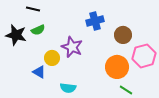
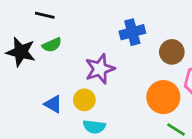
purple star: (72, 47) -> (100, 69), turned 30
yellow circle: (52, 58) -> (84, 100), moved

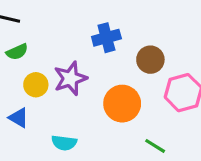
orange circle: (163, 97) -> (122, 104), moved
yellow circle: (84, 100) -> (36, 85), moved

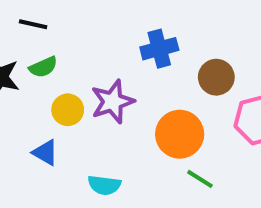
green line: (155, 146) -> (200, 179), moved

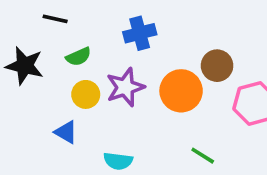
blue cross: (159, 49) -> (140, 33), moved
green semicircle: (43, 67) -> (79, 57), moved
orange circle: (180, 134) -> (181, 91), moved

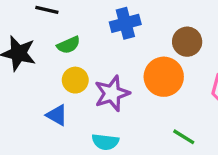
brown circle: (217, 66) -> (187, 42), moved
purple star: (125, 87) -> (112, 93), moved

